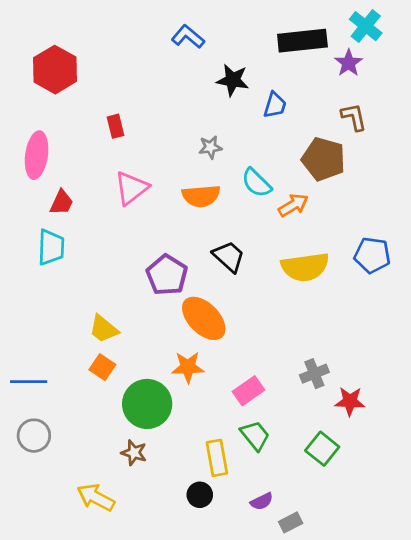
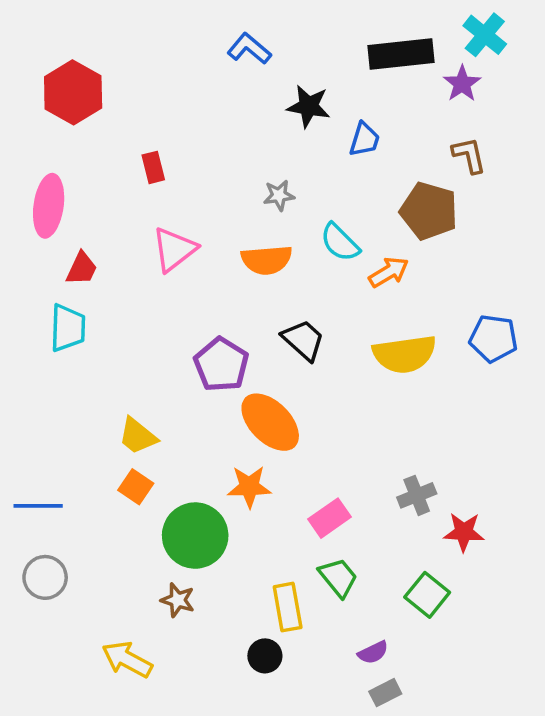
purple semicircle: (262, 501) -> (373, 652), moved

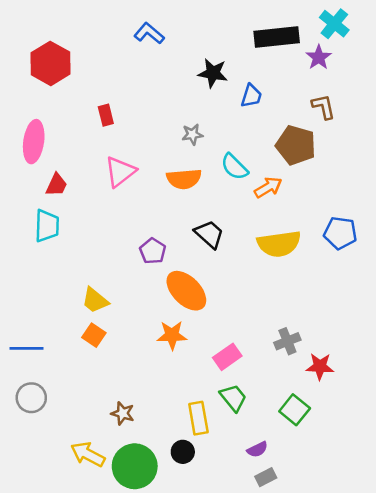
blue L-shape: (249, 49) -> (149, 33), moved
purple pentagon: (221, 365) -> (153, 251), size x0.7
green circle: (195, 536) -> (135, 466), moved

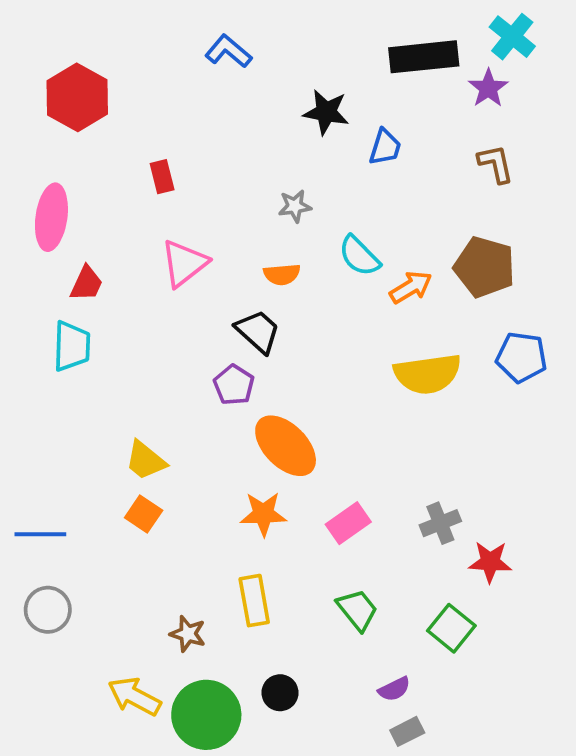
brown pentagon: (296, 145) -> (485, 267), moved
orange semicircle: (184, 179) -> (282, 274), size x0.7
black trapezoid: (209, 234) -> (258, 331), moved
pink rectangle: (227, 357) -> (348, 523), moved
yellow rectangle: (198, 418) -> (254, 601), moved

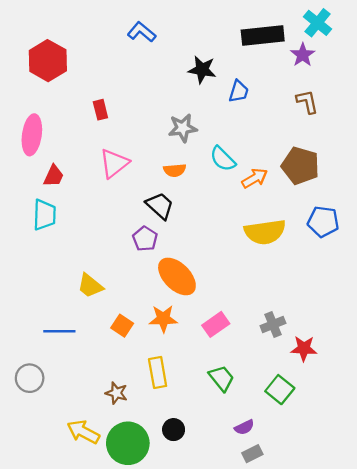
gray star: (295, 206) -> (183, 128), size x1.4
orange square: (144, 514) -> (122, 326), moved
blue line: (40, 534) -> (59, 331), moved

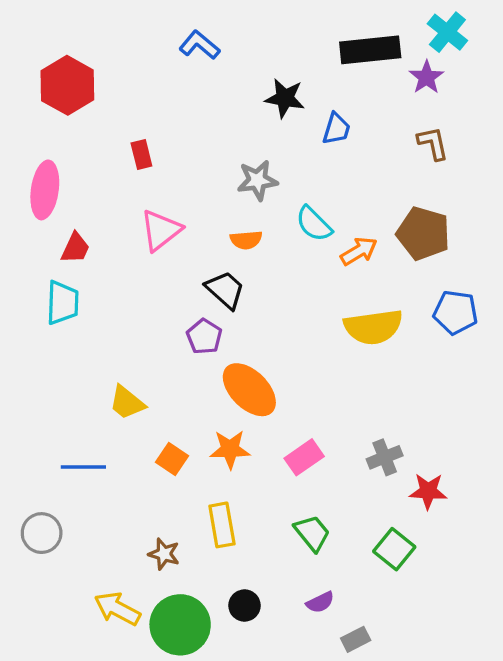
purple semicircle: (244, 427) -> (320, 602), moved

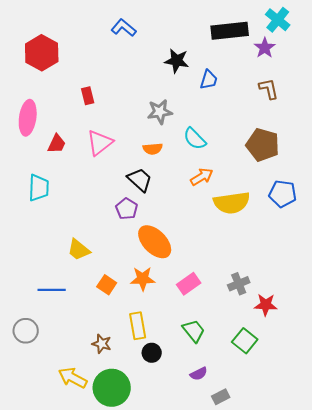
red trapezoid: (75, 248) -> (57, 144), moved
orange arrow: (359, 251) -> (202, 177), moved
black circle: (245, 606) -> (152, 353), moved

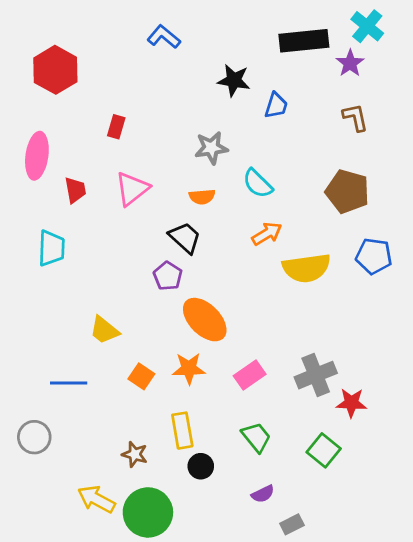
red rectangle: (88, 96) -> (116, 127), turned 30
red trapezoid: (57, 144) -> (75, 190), turned -35
gray cross: (239, 284) -> (316, 375), size x1.4

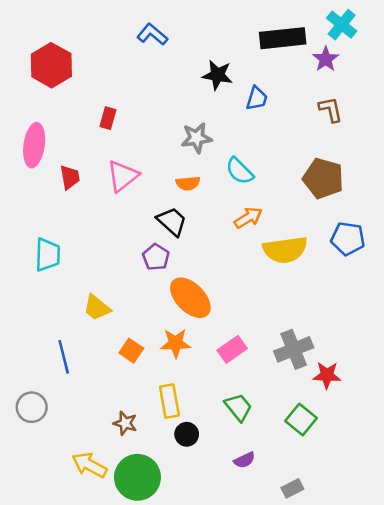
cyan trapezoid: (51, 248) -> (48, 255), moved
blue line: (69, 383) -> (64, 357), turned 76
gray rectangle: (292, 524) -> (292, 488), moved

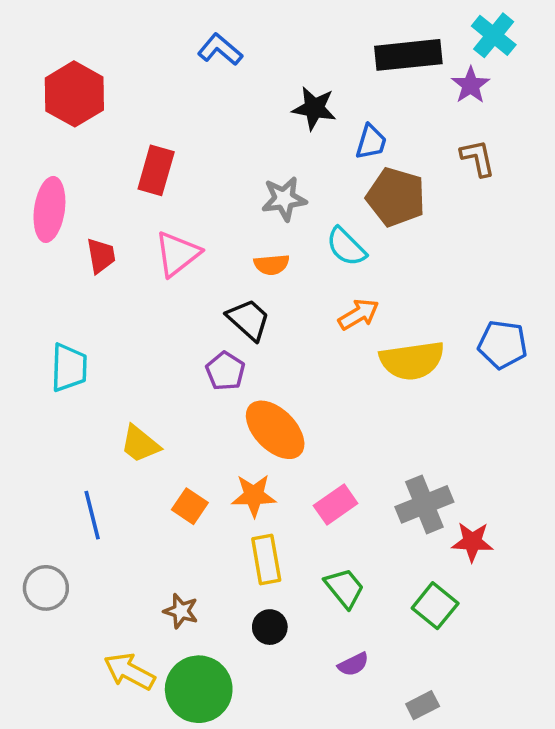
red rectangle: (108, 118) -> (156, 170), size x1.5
brown pentagon: (323, 178) -> (396, 197), moved
yellow rectangle: (169, 401) -> (266, 560), moved

